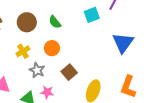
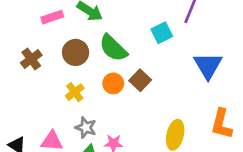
green semicircle: (55, 22) -> (113, 48), size x1.6
gray star: (37, 70) -> (86, 128), moved
brown square: (69, 72) -> (140, 80), moved

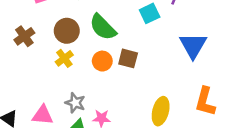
brown square: (140, 80) -> (128, 58), turned -30
yellow cross: (75, 92) -> (64, 58), moved

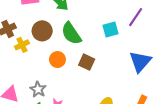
yellow cross: (64, 58) -> (22, 45), moved
orange circle: (102, 61) -> (57, 60), moved

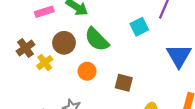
brown square: (87, 62) -> (124, 83), moved

